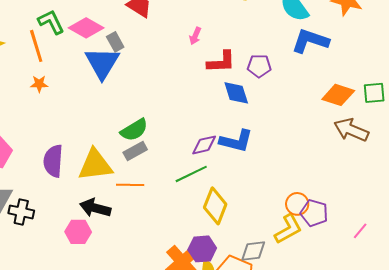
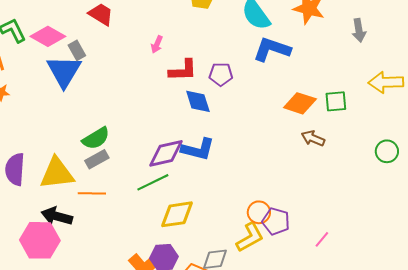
brown arrow: (351, 130) -> (313, 138), size x0.7
purple diamond: (204, 145) -> (166, 153), size x1.4
yellow diamond: (215, 206) -> (177, 214), turned 60
pink hexagon: (78, 232) -> (40, 240), size x1.5

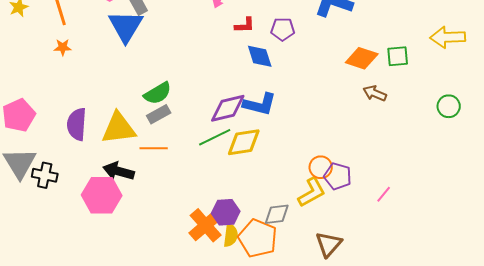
red L-shape: (183, 70) -> (245, 25), size x0.7
yellow diamond: (177, 214) -> (244, 142), moved

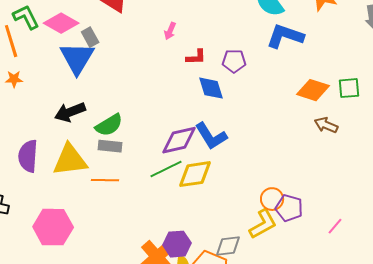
blue L-shape: (260, 104) -> (211, 136), turned 44
gray rectangle: (159, 114) -> (110, 146), turned 35
black arrow: (119, 171) -> (70, 112), moved, turned -36

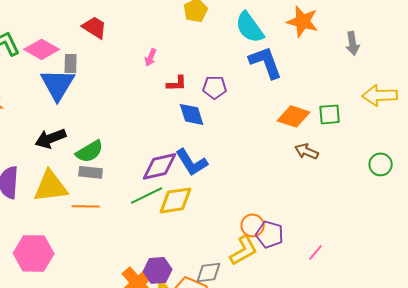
blue L-shape: (285, 36) -> (266, 62), turned 51
gray rectangle: (90, 37) -> (71, 63), turned 30

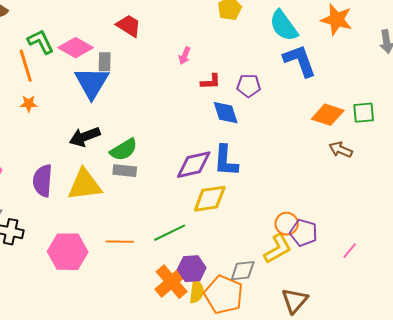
blue L-shape: (192, 162) -> (226, 161), turned 36
green line: (147, 195) -> (170, 233), moved
orange line: (86, 206) -> (120, 242), moved

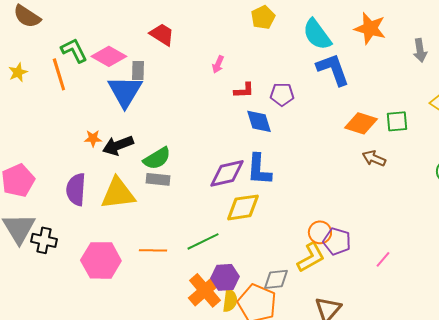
orange star: (29, 104) -> (93, 138), moved

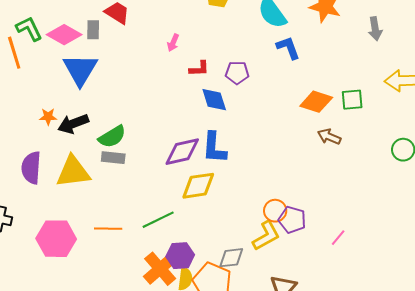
blue L-shape: (333, 69) -> (288, 48), size x0.7
gray rectangle: (138, 70) -> (93, 30), moved

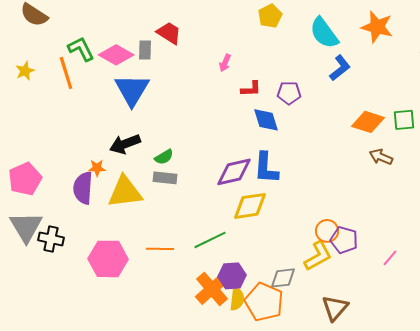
blue L-shape: (288, 48) -> (340, 68), turned 72
orange star: (48, 117) -> (97, 168), moved
green semicircle: (112, 137) -> (164, 157), size x0.7

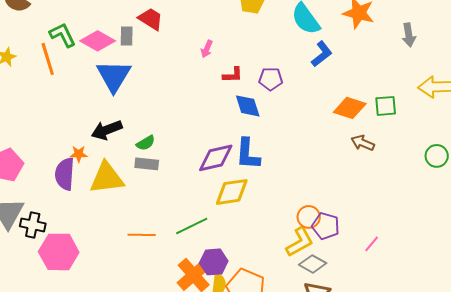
pink hexagon: (108, 259) -> (59, 252), moved
gray diamond: (283, 278) -> (313, 264), moved, turned 36

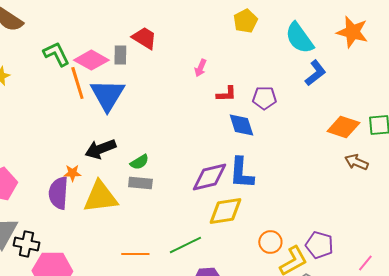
orange line: (48, 59) -> (77, 83), moved
orange circle: (309, 217) -> (270, 242), moved

